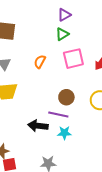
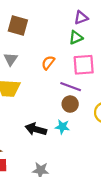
purple line: (58, 115) -> (71, 87), moved
cyan star: (64, 133) -> (62, 127), moved

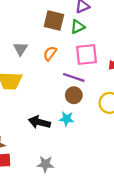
brown square: (18, 25) -> (54, 21), moved
gray triangle: (11, 59) -> (20, 49), moved

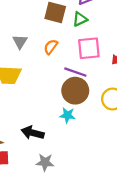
brown circle: (74, 95) -> (75, 91), size x1.5
black arrow: (39, 122) -> (33, 133), moved

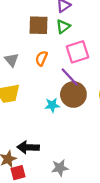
purple line: (75, 72) -> (70, 77), turned 40
cyan star: (67, 115) -> (52, 105), moved
black arrow: (33, 133) -> (28, 147), moved

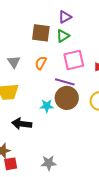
purple line: (70, 77) -> (65, 82), turned -36
black arrow: (28, 147) -> (22, 124), moved

